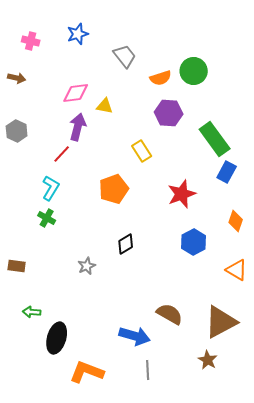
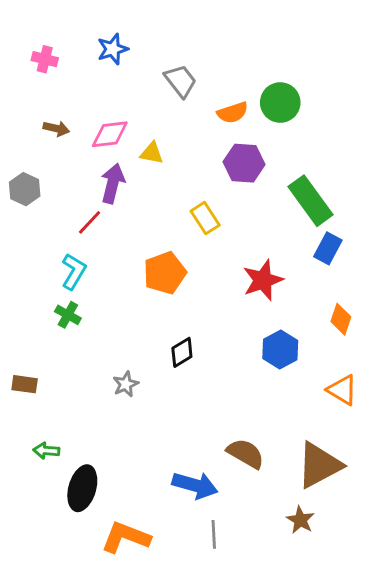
brown arrow: (17, 78) -> (56, 129), moved

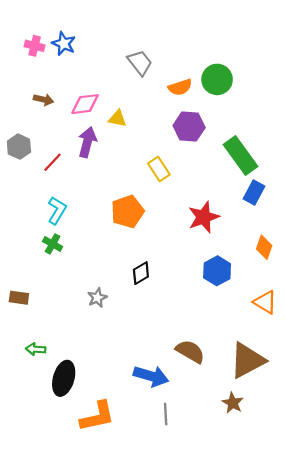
blue star: (113, 49) -> (64, 44), moved, turned -30
red line: (90, 222) -> (53, 162), moved
orange L-shape: (126, 537) -> (97, 416), turned 147

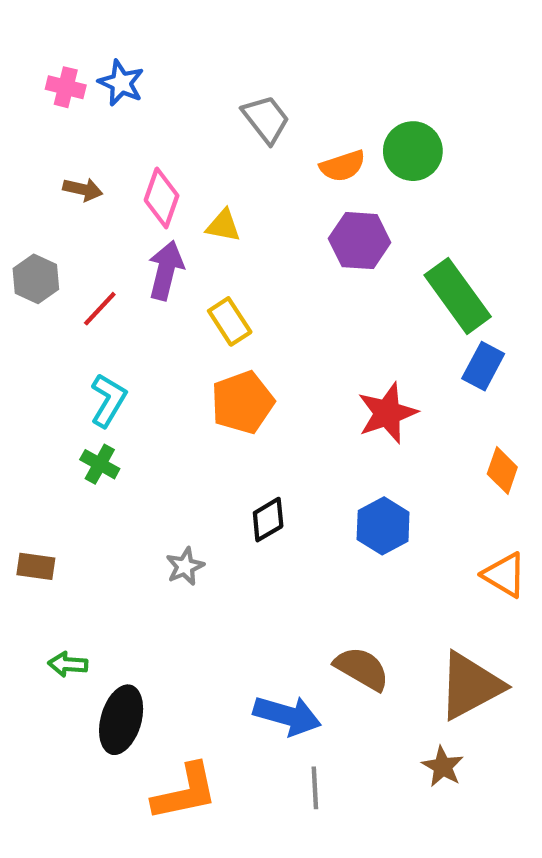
pink diamond: (85, 104) -> (162, 198), turned -64
yellow rectangle: (159, 169) -> (230, 321), moved
blue hexagon: (217, 271) -> (383, 526), moved

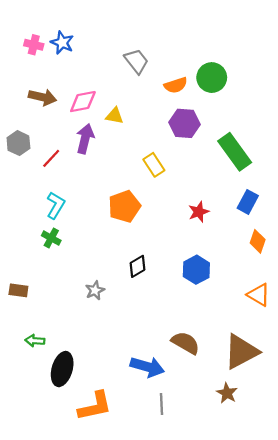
brown arrow: (83, 189) -> (42, 97), size x1.4
pink diamond: (162, 198) -> (83, 102), turned 60
yellow rectangle: (230, 321) -> (154, 165), moved
blue rectangle: (483, 366) -> (248, 202), moved
red star: (387, 413) -> (199, 212), size x0.7

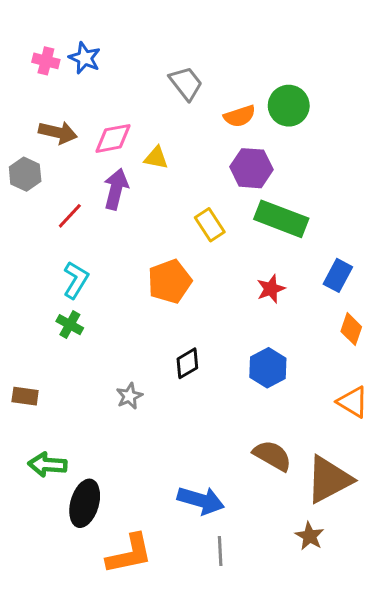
gray hexagon: (18, 143) -> (25, 174), moved
green rectangle: (235, 152) -> (281, 219), moved, turned -33
green arrow: (35, 341) -> (47, 465), size x1.4
brown semicircle: (186, 343) -> (272, 456), moved

